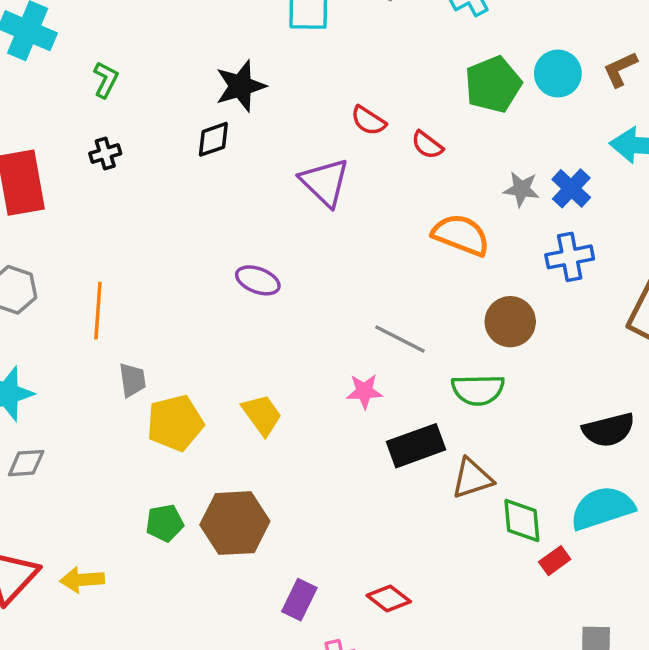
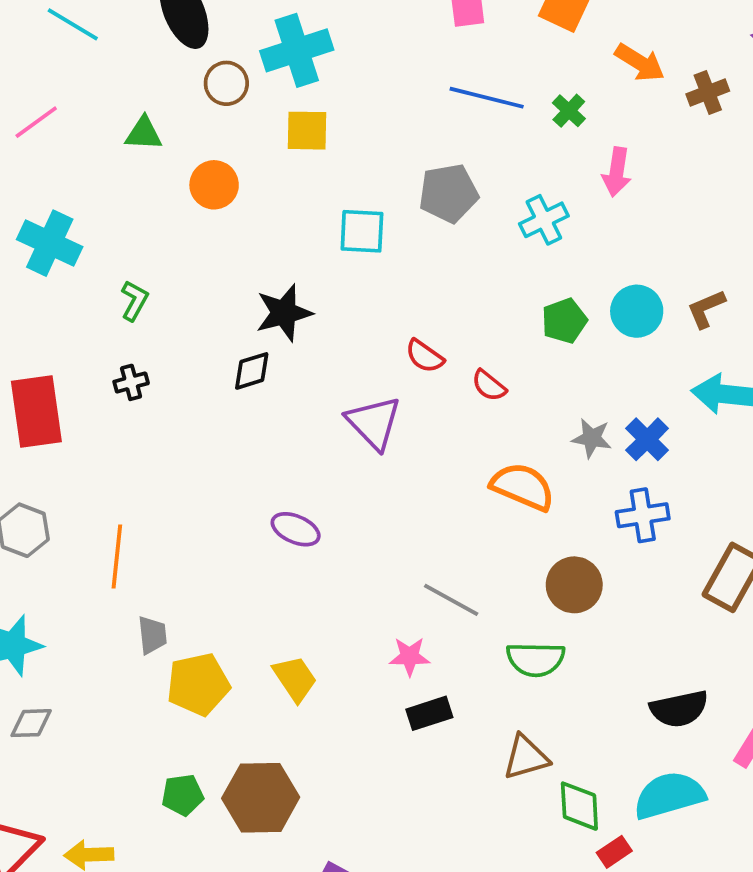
green pentagon: (493, 84) -> (564, 321), size x0.7
black rectangle: (416, 446) -> (429, 713), moved, size x0.7

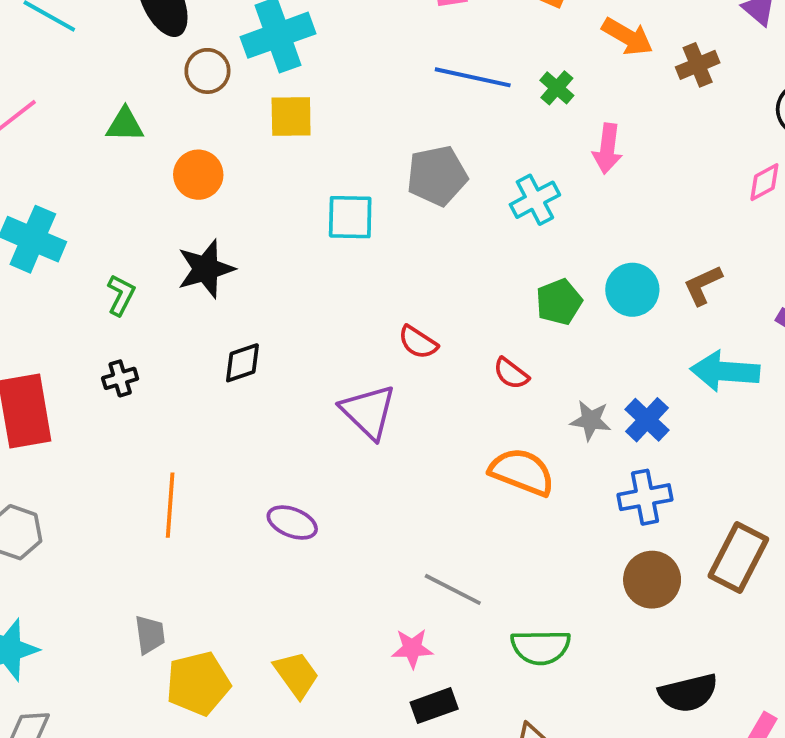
black star: (284, 313) -> (206, 269), moved
red semicircle: (489, 385) -> (511, 373), moved
orange line: (117, 557) -> (170, 505), moved
brown circle: (574, 585) -> (652, 580), moved

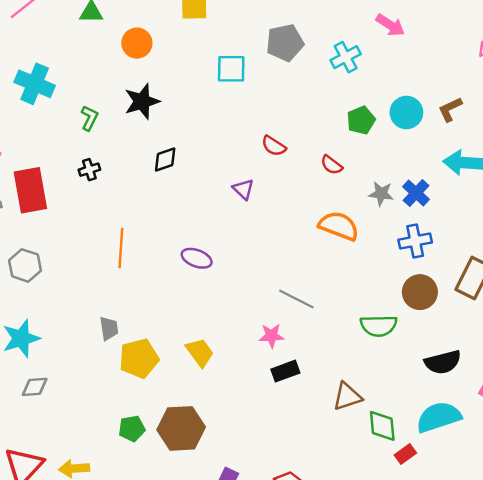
pink arrow: (607, 149) -> (390, 25), turned -64
purple triangle: (368, 412) -> (243, 189), size x0.6
green semicircle: (541, 647) -> (379, 326), moved

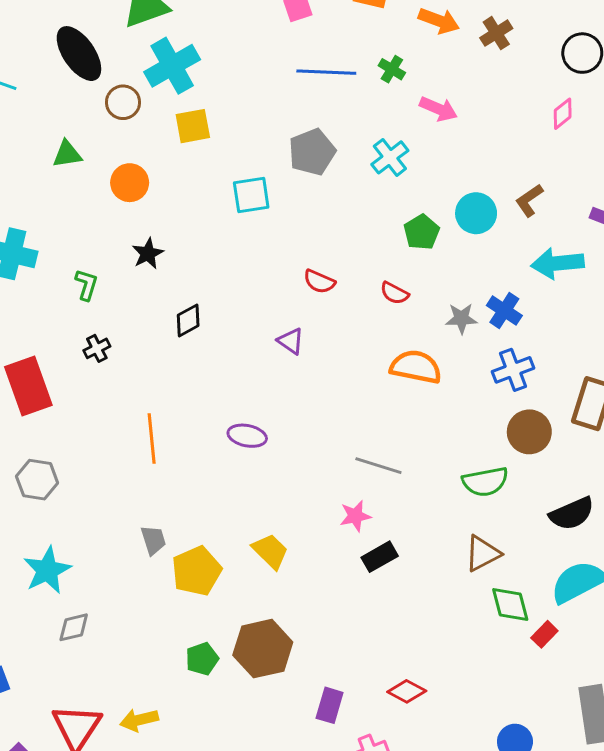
black star: (142, 101) -> (148, 254), size x0.7
brown triangle: (347, 396) -> (483, 553), moved

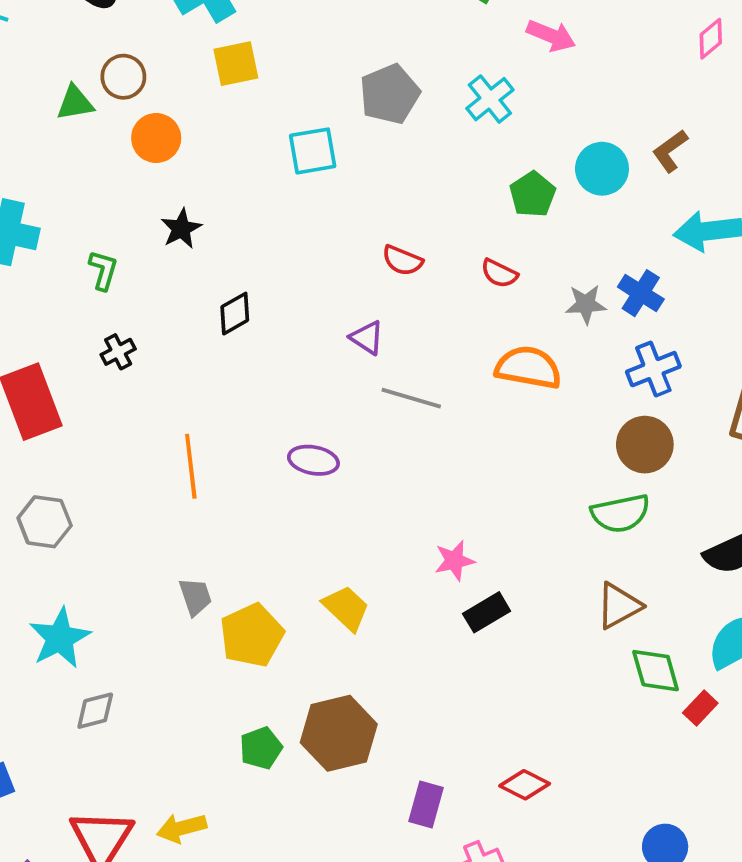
brown circle: (123, 102) -> (123, 77), moved
brown circle: (529, 432) -> (645, 445), moved
gray line: (378, 466) -> (411, 398), moved

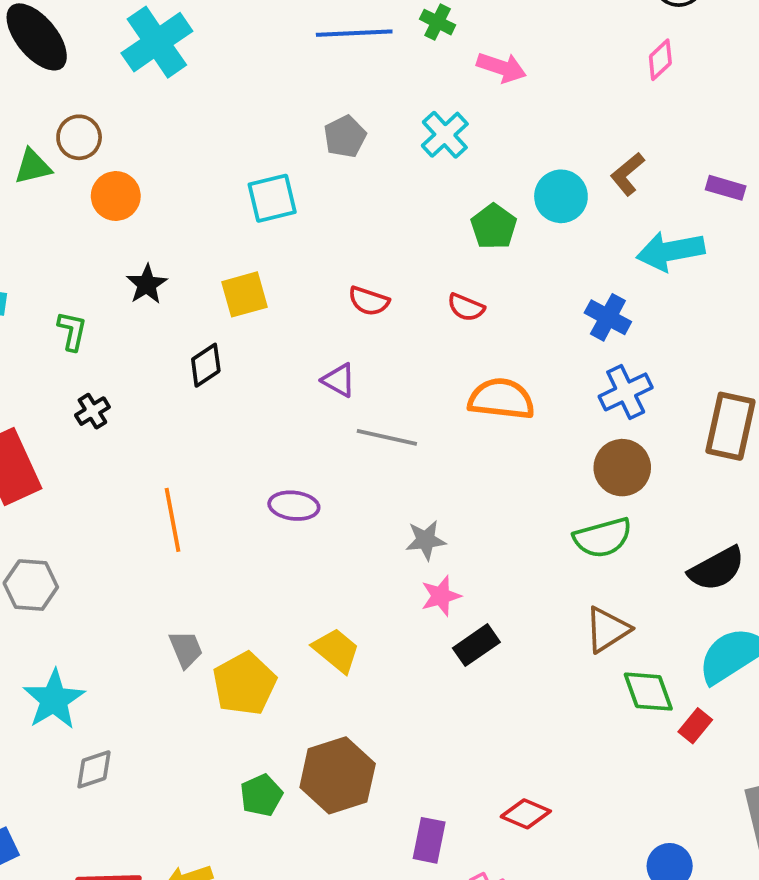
yellow square: (236, 64) -> (245, 294), moved
gray pentagon: (390, 94) -> (345, 137), size x0.7
gray star: (586, 304) -> (426, 540), moved

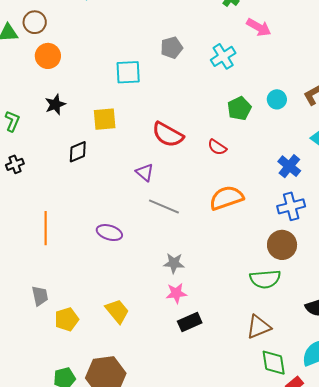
cyan circle: (561, 196) -> (277, 99), size x0.7
red semicircle: (369, 301) -> (168, 135), size x1.5
orange semicircle: (501, 399) -> (226, 198), turned -36
yellow pentagon: (244, 684) -> (67, 319), size x0.7

